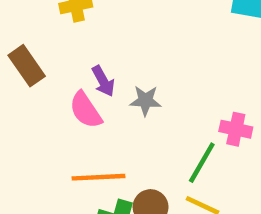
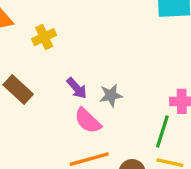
pink semicircle: (86, 110) -> (88, 121), moved

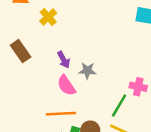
yellow cross: (44, 37) -> (48, 17), turned -30

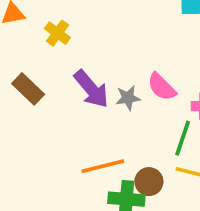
purple arrow: (64, 60) -> (91, 89), size x1.6
pink semicircle: (66, 85) -> (162, 87), moved

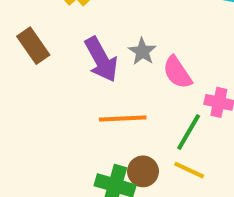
gray star: (128, 98) -> (142, 51), moved, turned 30
orange line: (103, 166) -> (123, 118), moved

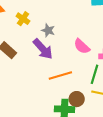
gray star: (142, 51) -> (48, 30), moved

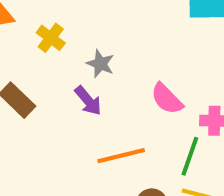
purple arrow: (43, 49) -> (88, 101), size x0.7

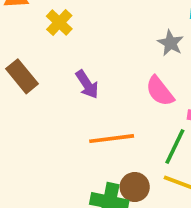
gray star: (100, 64) -> (171, 43), moved

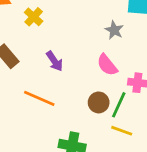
orange line: (112, 139) -> (39, 98), moved, turned 32
brown circle: (135, 187) -> (99, 102), moved

